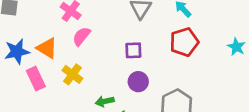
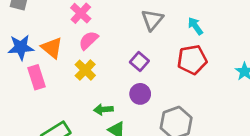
purple square: (133, 50) -> (139, 61), turned 36
yellow cross: (72, 74) -> (85, 70), moved

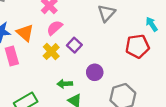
cyan arrow: (195, 26) -> (152, 24), moved
purple square: (139, 61) -> (74, 45), moved

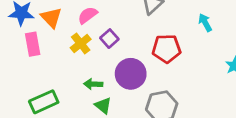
red pentagon: (137, 46) -> (167, 49), moved
purple circle: (95, 72) -> (131, 74), size x1.5

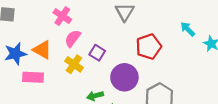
cyan arrow: (205, 23) -> (188, 29), moved
pink rectangle: (33, 44) -> (33, 77), turned -60

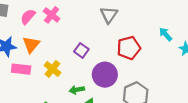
pink semicircle: (73, 38) -> (28, 17), moved
orange triangle: (42, 50) -> (31, 45), turned 36
yellow cross: (74, 64) -> (52, 69), moved

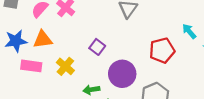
orange triangle: (31, 45) -> (43, 39), turned 42
red pentagon: (129, 48) -> (162, 50), moved

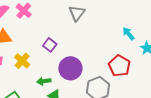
red pentagon: (162, 50) -> (119, 66), moved, turned -30

